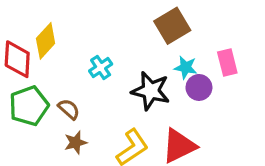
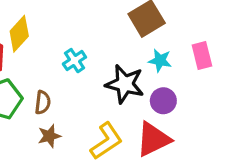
purple circle: (199, 87) -> (163, 101), moved
brown semicircle: (69, 109) -> (43, 102), turned 55

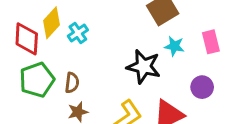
cyan cross: (74, 61) -> (78, 33), moved
purple circle: (163, 101) -> (202, 87), moved

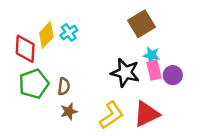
cyan cross: (78, 33) -> (69, 33), moved
pink rectangle: (211, 42) -> (154, 70), moved
purple circle: (202, 87) -> (173, 75), moved

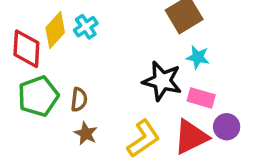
pink rectangle: (154, 70) -> (201, 98), moved, turned -60
purple circle: (173, 75) -> (227, 127), moved
brown star: (69, 111) -> (86, 134), turned -30

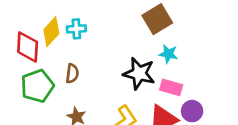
cyan cross: (86, 27) -> (76, 29), turned 30
brown semicircle: (79, 100) -> (72, 73), moved

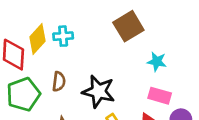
brown square: (157, 19) -> (128, 26), moved
black star: (139, 73) -> (99, 91), moved

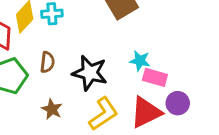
cyan star: (157, 62) -> (140, 61), moved

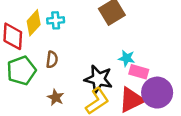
black star: (90, 73) -> (98, 79), moved
purple circle: (178, 103) -> (157, 93), size x1.6

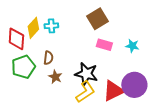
cyan star: (127, 58) -> (132, 46), moved
pink rectangle: (139, 72) -> (104, 45), moved
brown star: (56, 97) -> (55, 77), moved

